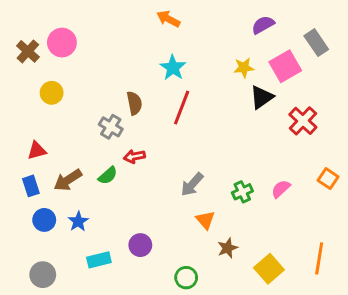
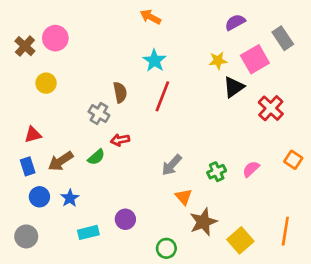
brown star: (228, 248) -> (203, 222), size x1.5
gray circle: (43, 275) -> (26, 236), moved

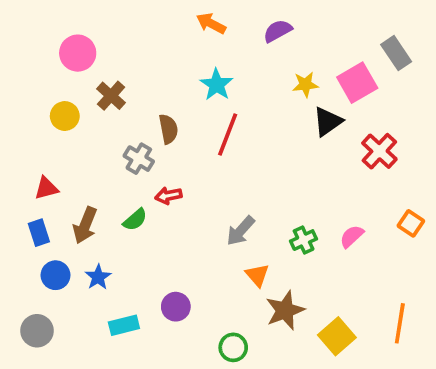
purple semicircle: (235, 22) -> (278, 31), moved
brown cross: (25, 46) -> (111, 96), moved
brown arrow: (61, 161) -> (85, 225), turned -35

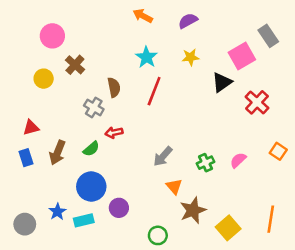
yellow star: (305, 85) -> (190, 57), moved
blue circle: (56, 275) -> (91, 186), moved, size x1.5
blue star: (98, 277) -> (57, 212), moved

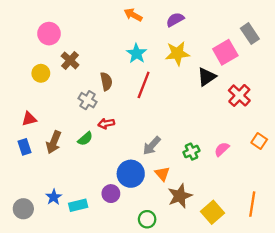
yellow star: (190, 57) -> (177, 53), size x1.5
blue circle: (91, 186) -> (131, 174), moved

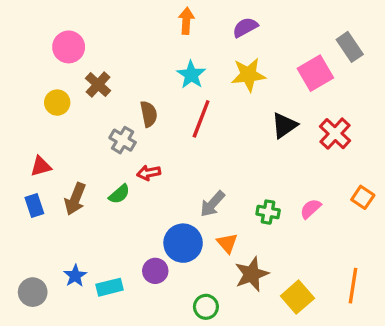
orange arrow: (133, 15) -> (186, 21), turned 66
black triangle: (207, 77) -> (284, 125), moved
green cross: (191, 152) -> (268, 212), turned 35

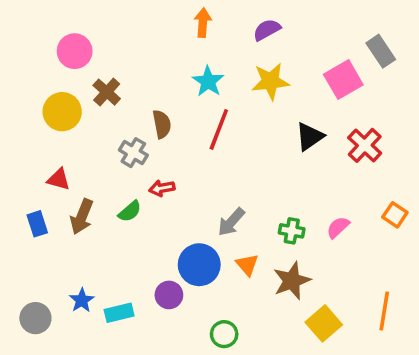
yellow circle: (57, 103) -> (62, 112), size x1.4
red triangle: (41, 166) -> (59, 179), moved, turned 30
brown star: (252, 274) -> (292, 281), moved

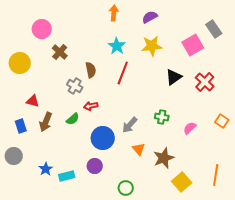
yellow circle: (62, 112) -> (20, 63), moved
green cross: (292, 231) -> (162, 117), moved
blue circle: (199, 265) -> (103, 138), moved
gray circle: (35, 318) -> (14, 156), moved

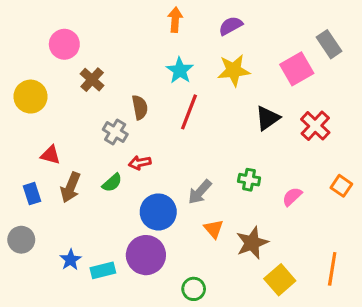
purple circle: (95, 166) -> (146, 255), size x1.6

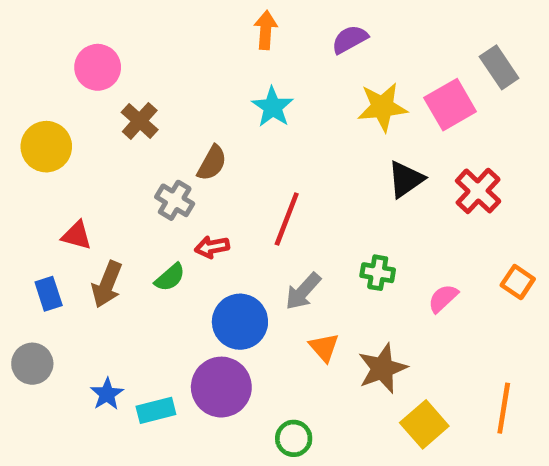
yellow star: (234, 70) -> (382, 107), moved
brown semicircle: (140, 107) -> (212, 163), turned 40
red line: (189, 112) -> (287, 219), moved

